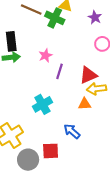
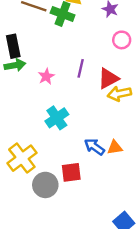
pink star: (45, 55) -> (46, 76), moved
purple line: (59, 71) -> (81, 68), moved
orange triangle: (85, 104) -> (115, 147), moved

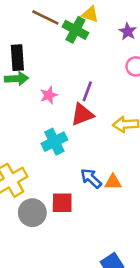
red triangle: (108, 78) -> (82, 114), moved

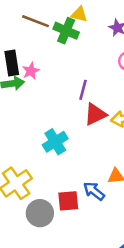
pink star: (49, 95) -> (31, 71), moved
red triangle: (82, 114) -> (95, 114), moved
blue arrow: (91, 178) -> (94, 191), moved

